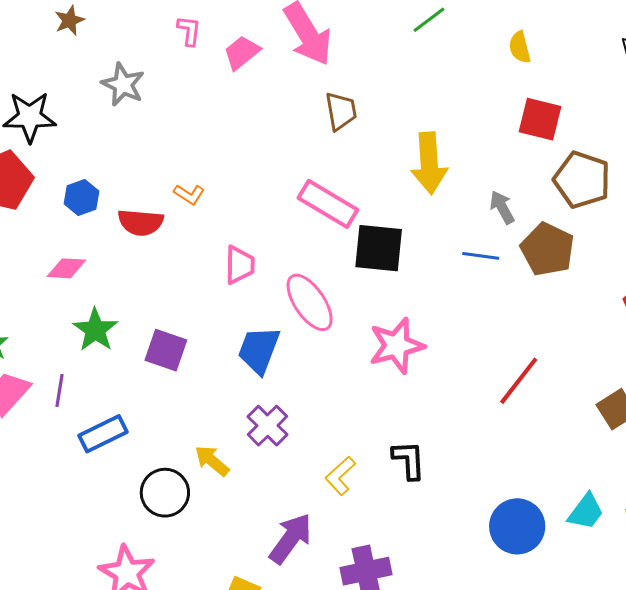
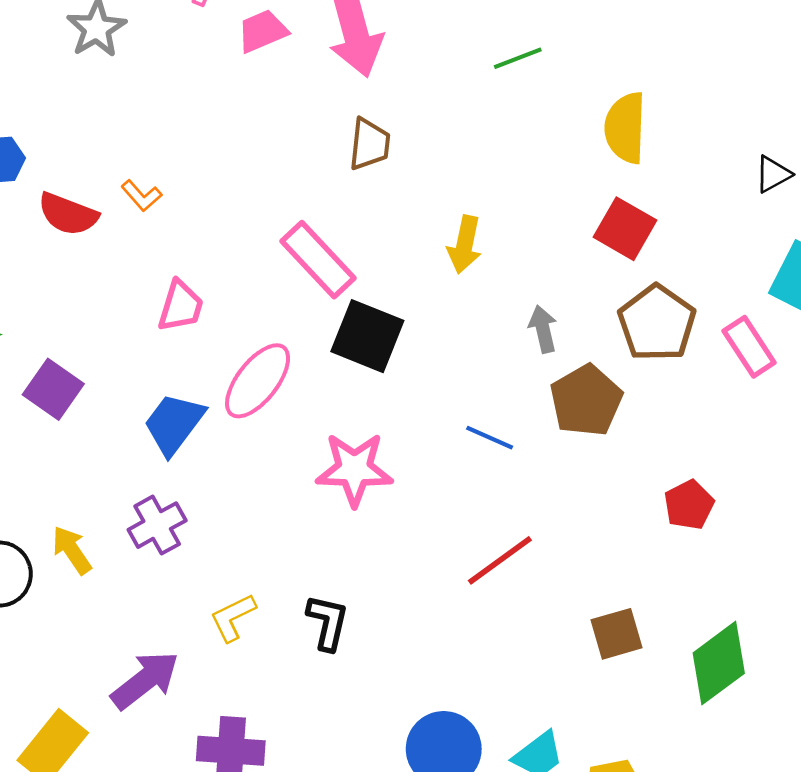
yellow semicircle: (520, 47) -> (625, 128), size x1.6
yellow arrow: (429, 163) -> (465, 245), size x0.7
blue line: (481, 256) -> (490, 438), moved
pink ellipse: (310, 302) -> (258, 381), turned 56

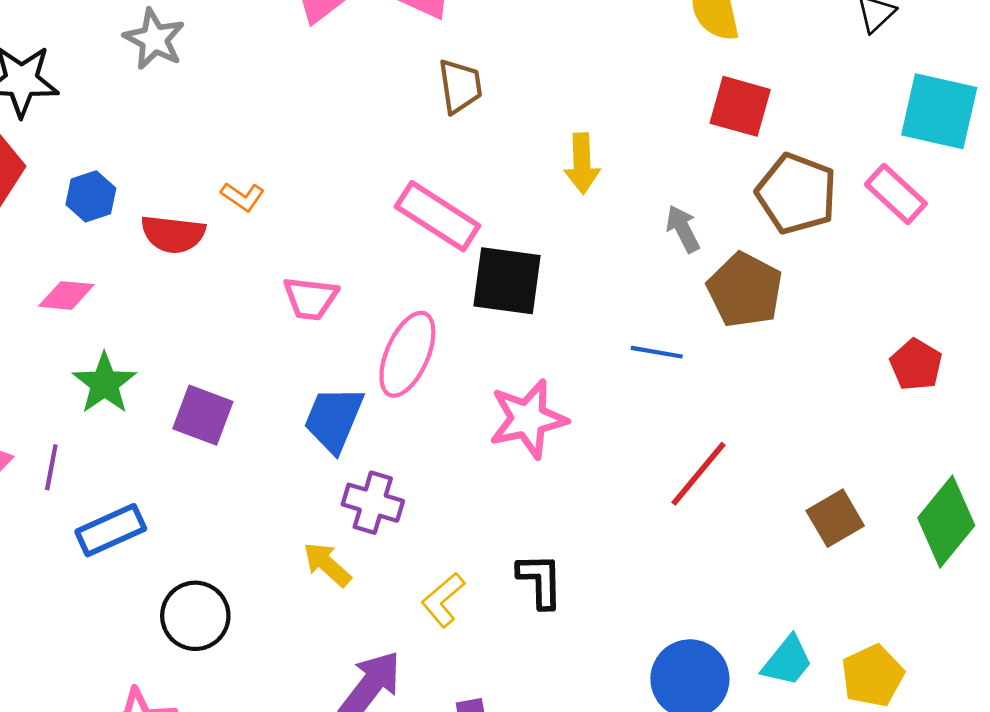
pink trapezoid: (181, 306) -> (311, 298), turned 94
red pentagon: (689, 505) -> (916, 365), moved
purple cross: (157, 525) -> (373, 503), moved, turned -30
yellow arrow: (72, 550) -> (327, 564), moved

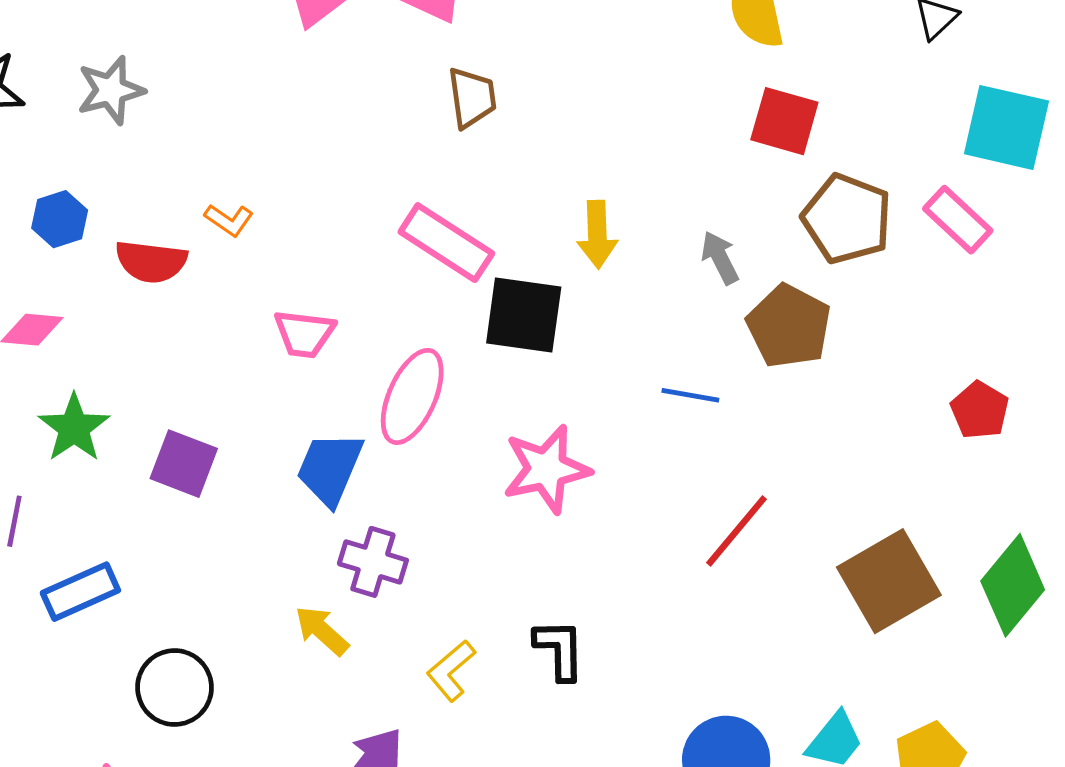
gray star: (154, 39) -> (111, 90), moved, turned 30
yellow arrow: (582, 163) -> (597, 234), moved
brown square: (835, 518) -> (889, 581), size x1.6

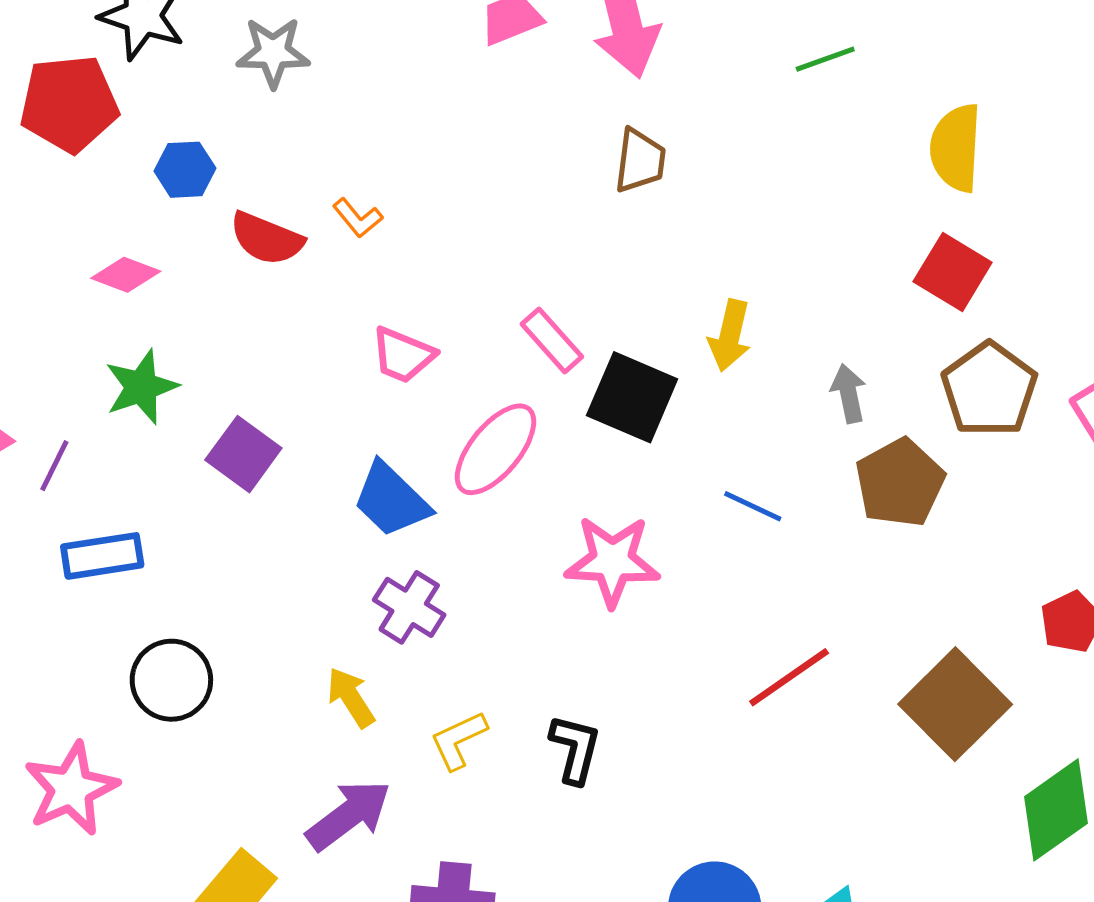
pink rectangle: (446, 243) -> (552, 340), moved, size x0.7
blue line: (690, 395) -> (753, 506), moved
blue trapezoid: (330, 469) -> (391, 500), turned -84
brown square: (889, 581) -> (955, 704), moved, turned -30
yellow arrow: (322, 631) -> (351, 697), moved

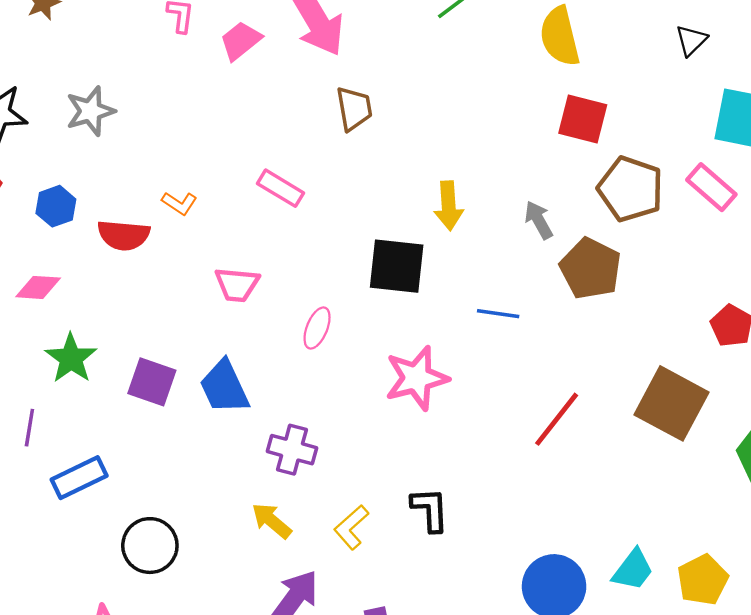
pink rectangle: (552, 340) -> (281, 188), moved
pink ellipse: (495, 449) -> (317, 328), size x0.6
blue trapezoid: (391, 500) -> (224, 387), moved, turned 38

